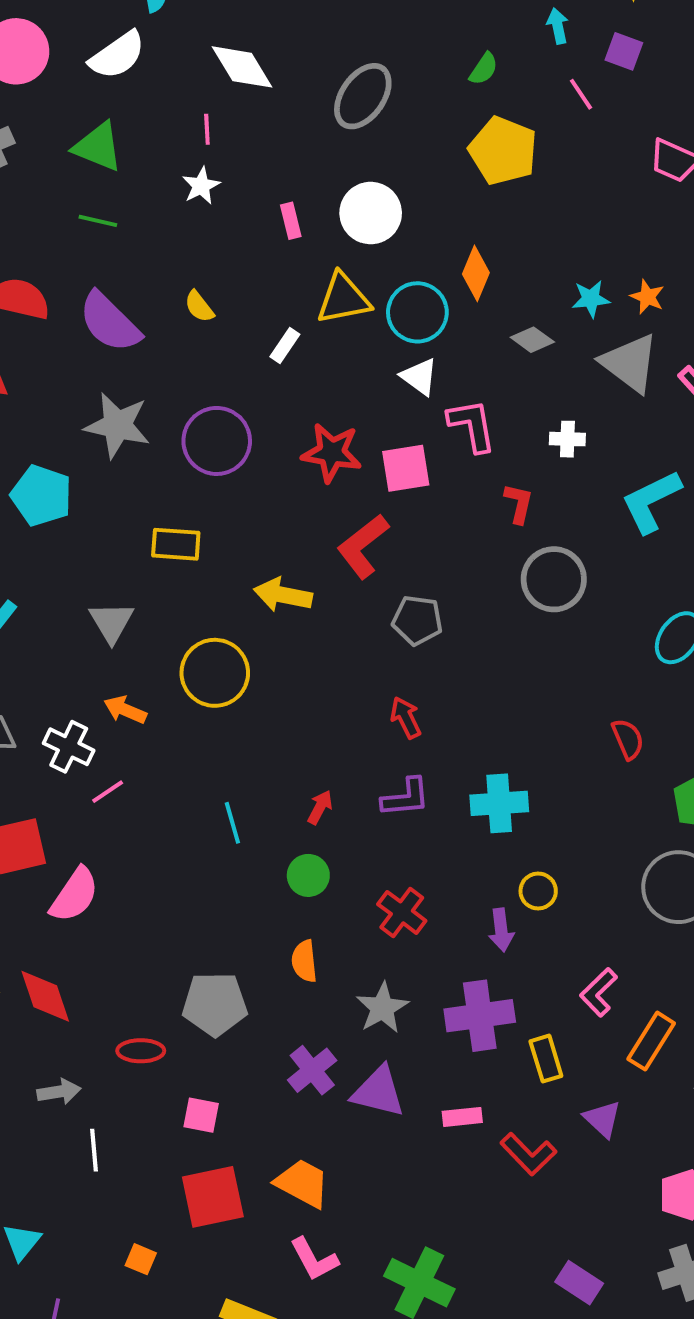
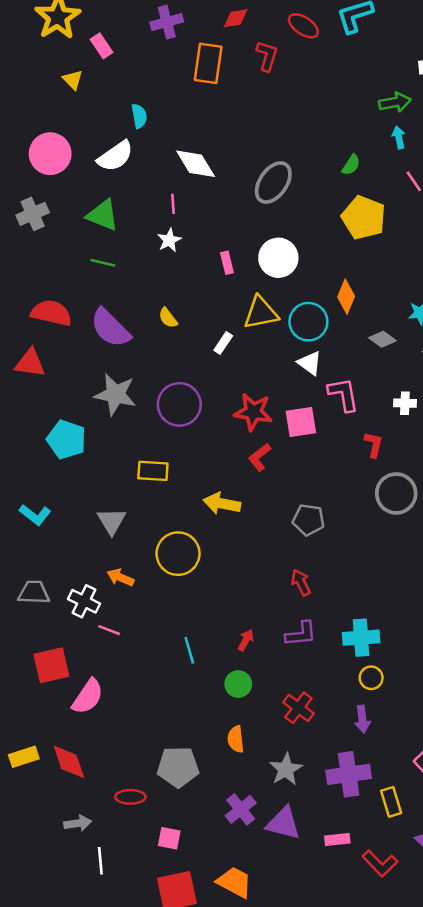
red L-shape: (363, 546) -> (260, 457), moved, size x0.7
pink line: (108, 792) -> (109, 630), turned 55
yellow circle: (538, 891) -> (371, 678), moved

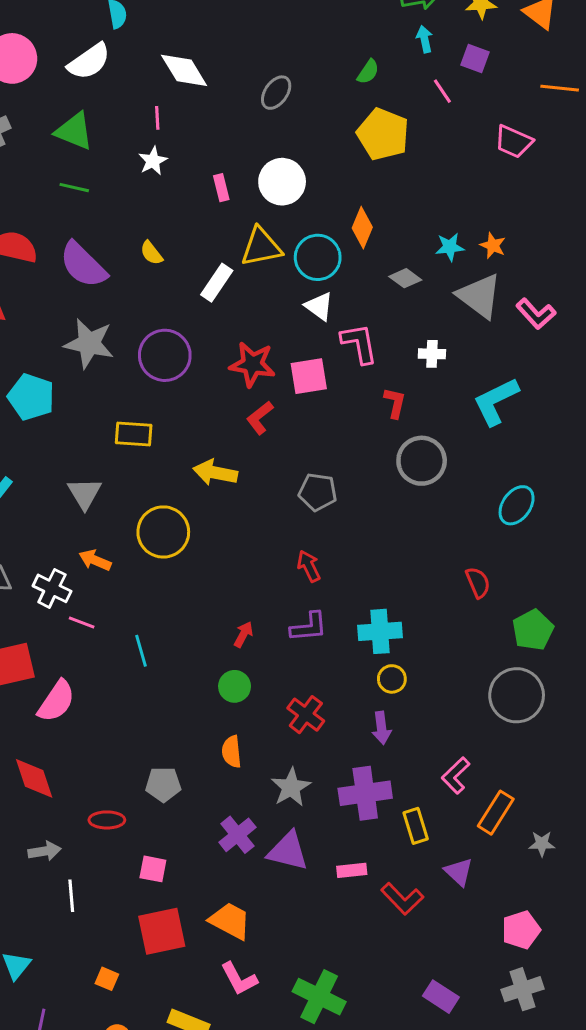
gray ellipse: (273, 183) -> (276, 93), size x0.7
white rectangle: (223, 343) -> (217, 283), size x1.4
cyan line: (189, 650) -> (141, 651), moved
gray pentagon: (178, 767) -> (163, 784), size x0.7

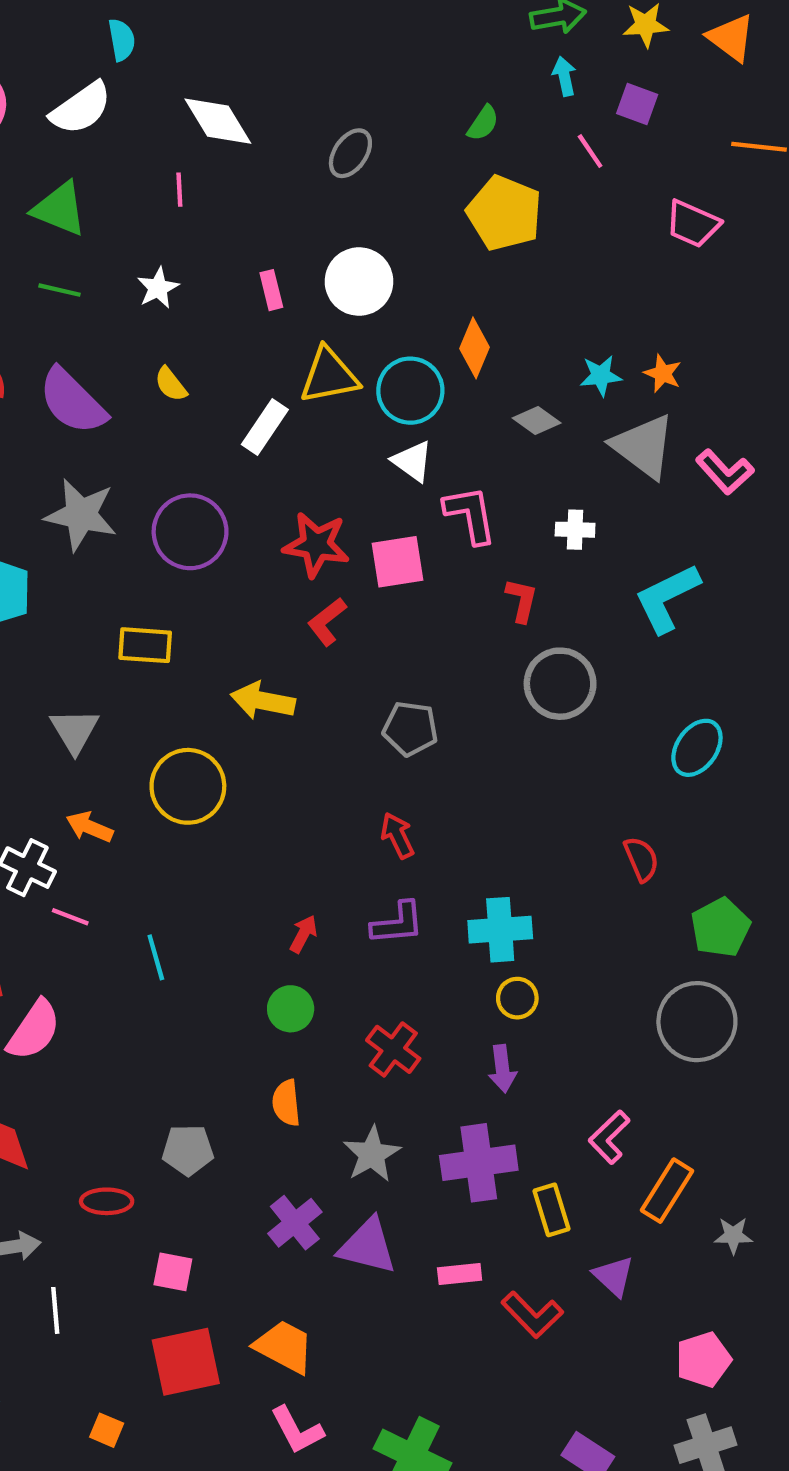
white star: (153, 161) -> (158, 288), moved

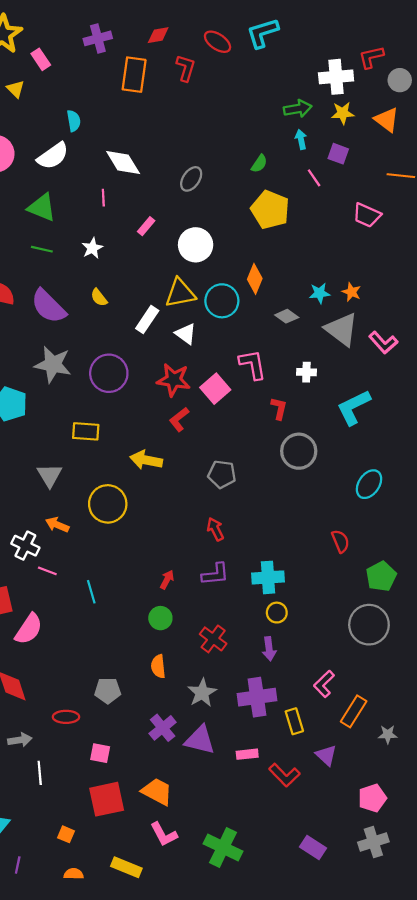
pink rectangle: (271, 290) -> (146, 226), moved, turned 54
white triangle: (412, 461) -> (186, 334), moved
pink square: (398, 562) -> (215, 389), turned -32

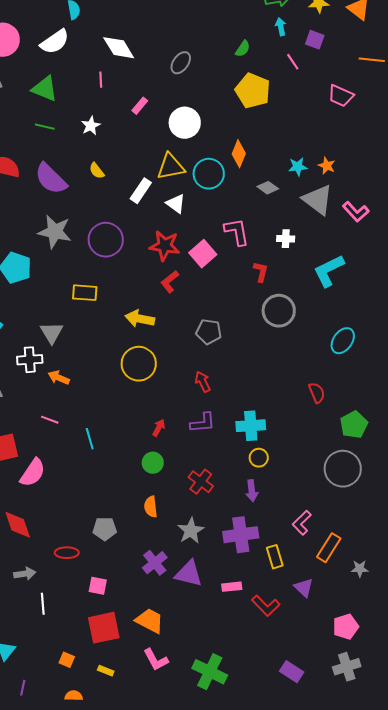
yellow circle: (108, 504) -> (139, 364), moved
white cross: (25, 546) -> (30, 360), moved, turned -30
yellow rectangle: (126, 867) -> (106, 671), moved, size x0.6

